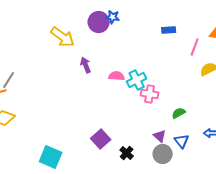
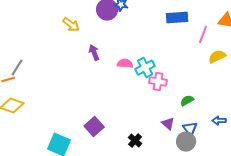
blue rectangle: (169, 30) -> (177, 18), size x1.5
yellow arrow: (63, 37) -> (71, 25), size x0.7
purple square: (101, 139) -> (94, 127), moved
gray circle: (163, 154) -> (186, 142), moved

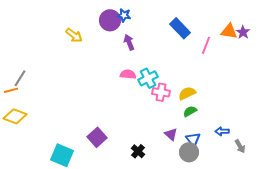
blue rectangle: (177, 18) -> (180, 28), turned 50
purple arrow: (94, 53) -> (129, 42), moved
yellow semicircle: (217, 57) -> (187, 93), moved

